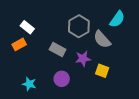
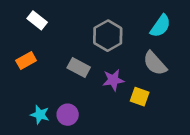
white rectangle: (27, 27) -> (37, 20), moved
gray semicircle: (102, 39) -> (155, 63), moved
purple circle: (62, 79) -> (68, 115), moved

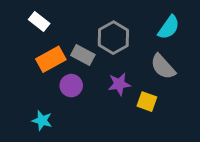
orange rectangle: (26, 61) -> (51, 59), moved, size x1.4
gray rectangle: (79, 68) -> (83, 55), moved
purple circle: (68, 115) -> (71, 86), moved

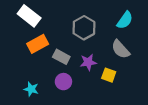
white rectangle: (39, 22) -> (29, 16), size x1.5
gray rectangle: (83, 55) -> (61, 57), moved
purple circle: (71, 86) -> (63, 82), moved

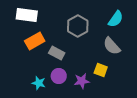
white rectangle: (29, 16) -> (27, 15), turned -30
purple star: (88, 62) -> (82, 81), moved
cyan star: (31, 89) -> (39, 83), moved

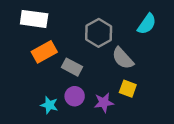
gray semicircle: (112, 46) -> (123, 58), moved

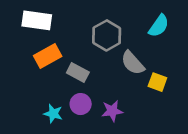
yellow square: (128, 89) -> (157, 82), moved

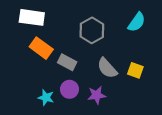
orange rectangle: (48, 56) -> (41, 48), turned 65
gray semicircle: (133, 63) -> (107, 68), moved

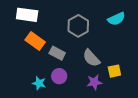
cyan semicircle: (137, 22) -> (116, 19), turned 30
yellow square: (135, 70) -> (114, 71), moved, turned -32
purple star: (97, 95) -> (94, 82), moved

